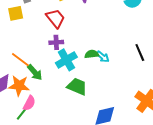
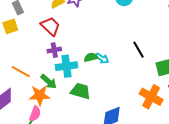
cyan cross: (66, 60) -> (67, 66), turned 30
green arrow: (35, 72) -> (49, 82), moved
orange star: (19, 86) -> (40, 95), moved

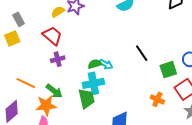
cyan cross: (67, 66) -> (93, 83), moved
green trapezoid: (80, 91) -> (87, 98), turned 65
orange cross: (151, 97) -> (157, 99), size x0.6

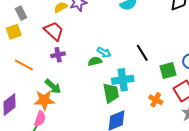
cyan arrow: (106, 64) -> (104, 52), moved
orange line: (26, 83) -> (24, 65), moved
cyan cross: (93, 83) -> (123, 80), moved
green trapezoid: (87, 98) -> (111, 93), moved

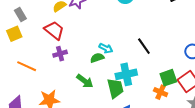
green square: (168, 70) -> (168, 78), moved
green arrow: (53, 86) -> (85, 81), moved

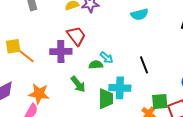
red trapezoid: (54, 30) -> (76, 36), moved
yellow square: (14, 34) -> (13, 46), moved
purple cross: (60, 54) -> (61, 51), size x1.5

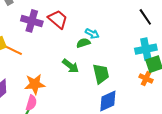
purple cross: (61, 51) -> (32, 21), moved, turned 30
black line: (144, 65) -> (145, 17), moved
cyan cross: (120, 88) -> (146, 49), moved

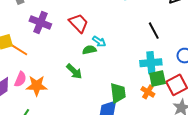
red trapezoid: (58, 19) -> (78, 23), moved
green trapezoid: (101, 74) -> (118, 93), moved
pink semicircle: (31, 103) -> (20, 79), moved

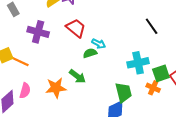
cyan cross: (151, 63) -> (138, 63), moved
orange star: (37, 86) -> (56, 88), moved

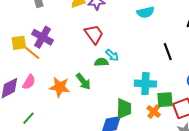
purple cross: (38, 32) -> (43, 37), moved

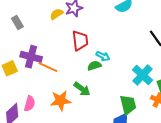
red trapezoid: (94, 34) -> (80, 41), turned 45
orange line: (31, 52) -> (48, 67), moved
cyan cross: (145, 84) -> (142, 75), turned -35

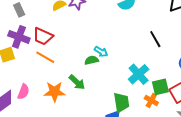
red trapezoid: (80, 41) -> (43, 36), moved, turned 115
purple cross: (31, 57) -> (19, 37), moved

